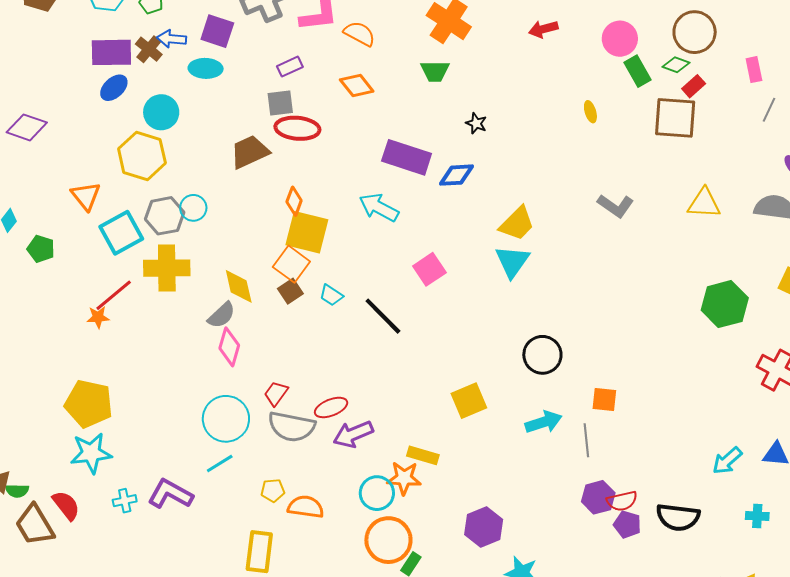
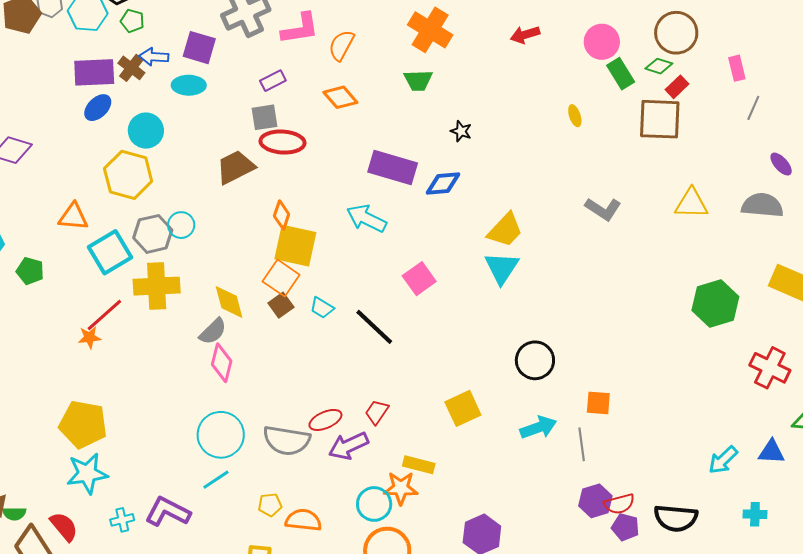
orange semicircle: (360, 34) -> (341, 45), turned -88
orange triangle: (86, 196) -> (73, 217), turned -44
red trapezoid: (276, 393) -> (377, 412), moved

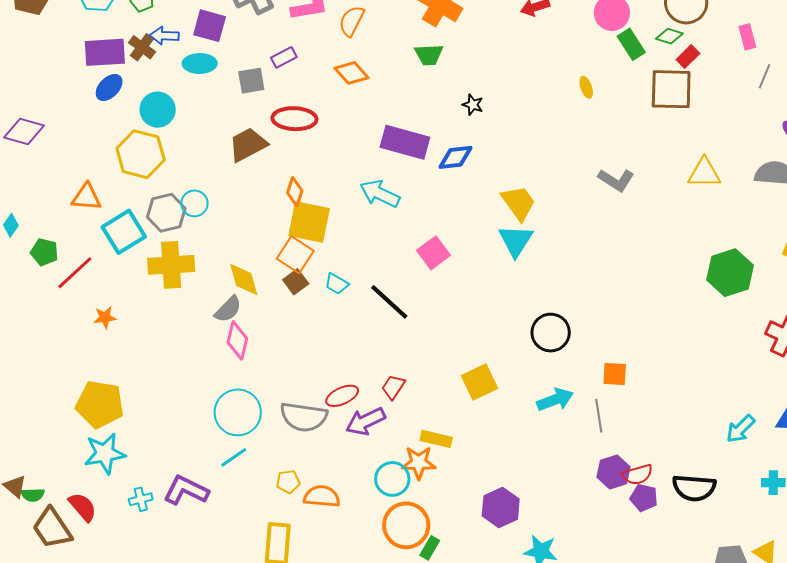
gray square: (265, 117) -> (251, 81), moved
yellow trapezoid: (505, 230) -> (519, 203), turned -78
red line: (104, 315) -> (75, 273), moved

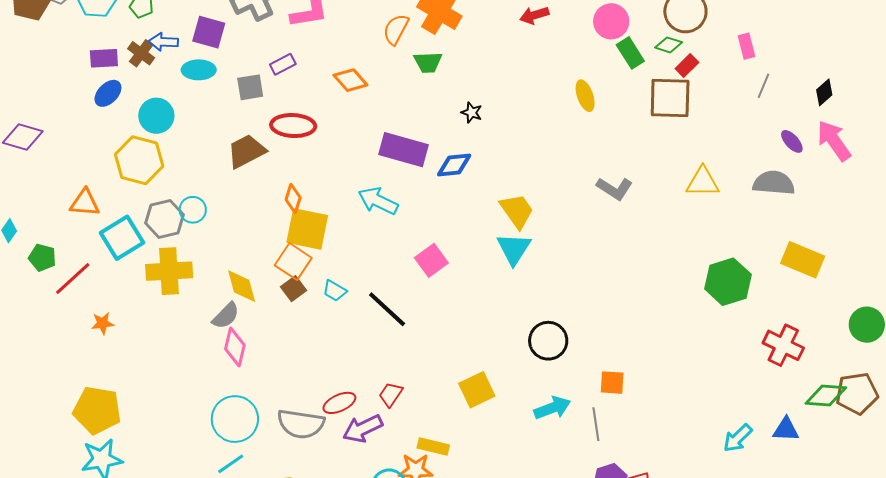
orange semicircle: (352, 21) -> (396, 29), moved
purple rectangle: (105, 52) -> (104, 58), size x0.7
yellow ellipse: (586, 87) -> (585, 96), size x1.4

